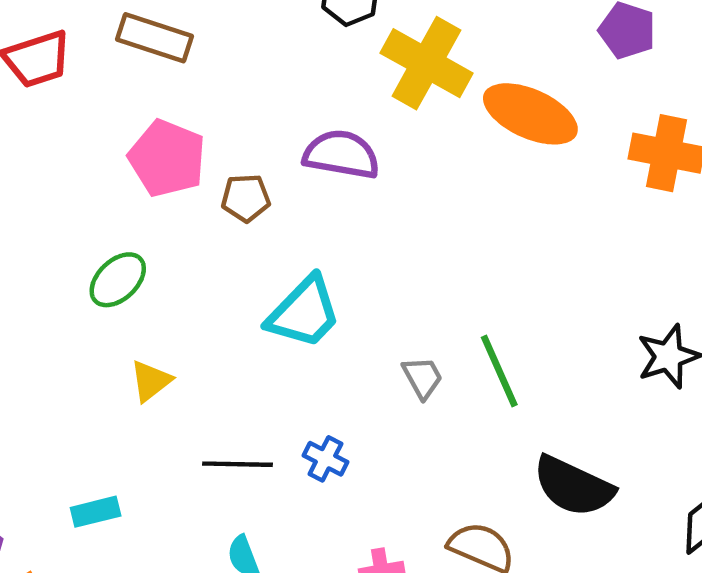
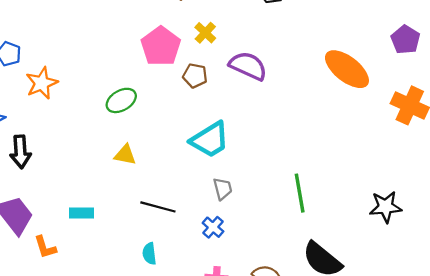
yellow cross: (427, 63) -> (205, 33), moved, size x0.5
gray trapezoid: (423, 378) -> (223, 189), moved
yellow triangle: (151, 381) -> (125, 155), turned 35
blue cross: (326, 459) -> (213, 227), moved

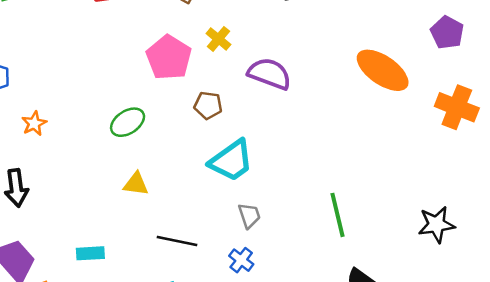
brown pentagon: (195, 76) -> (208, 105), moved
orange star: (42, 83) -> (34, 124), moved, size x0.7

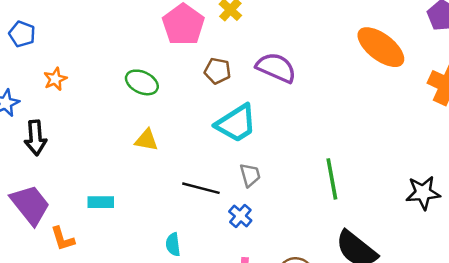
purple semicircle: (270, 74) -> (276, 68), moved
green ellipse: (128, 122) -> (142, 82), turned 56
black line: (177, 241) -> (201, 188), moved

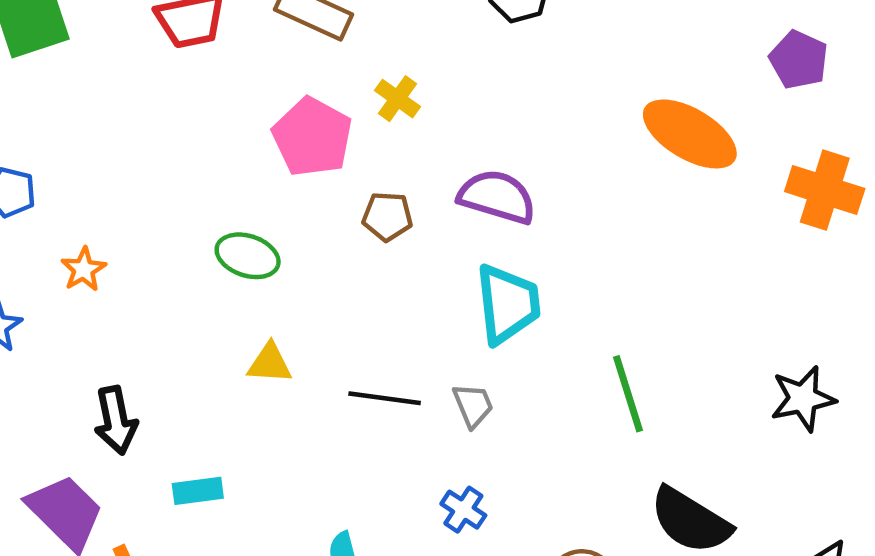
cyan trapezoid: (236, 123) -> (508, 304), moved, turned -57
black arrow: (35, 138) -> (116, 420), moved
black line: (201, 188) -> (385, 398), moved
blue cross: (240, 216) -> (463, 510), moved

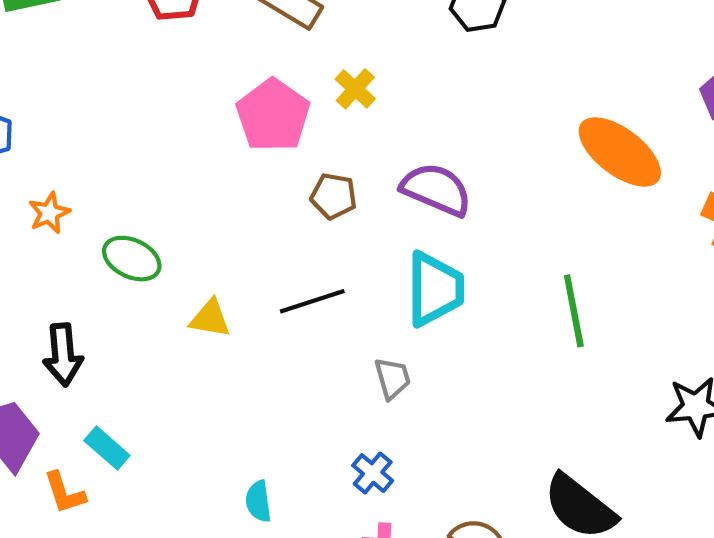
green ellipse: (248, 256) -> (132, 259), moved
green line: (628, 394) -> (574, 311), moved
black line: (385, 398) -> (312, 301), moved, turned -32
cyan rectangle: (198, 491) -> (107, 448), moved, turned 42

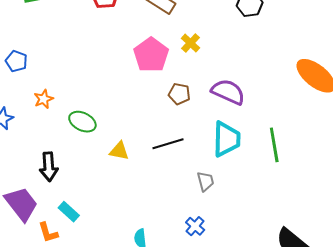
green line: (574, 311) -> (274, 145), moved

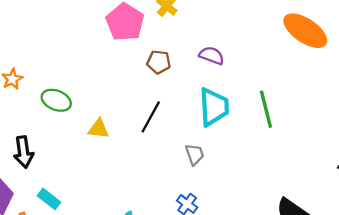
purple semicircle: (228, 92) -> (212, 56), size x0.7
black line: (168, 144) -> (151, 117), turned -40

